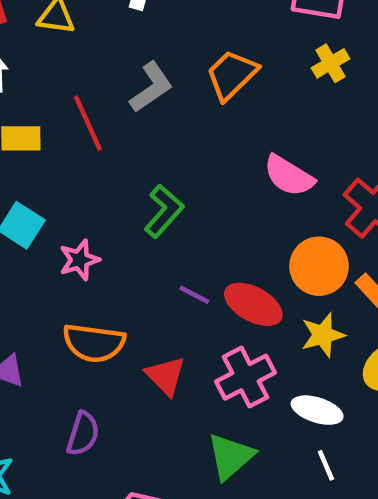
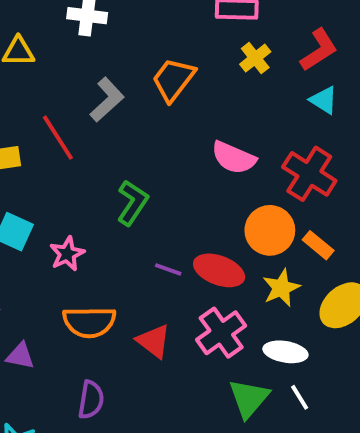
green triangle: (230, 456) -> (249, 398), moved

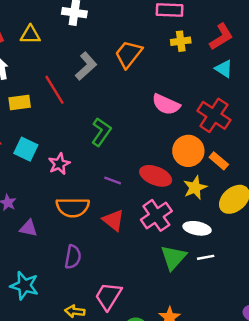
yellow cross: (255, 58) -> (181, 41), turned 30
purple line: (168, 269) -> (113, 181), moved
white line: (300, 397) -> (206, 257), turned -70

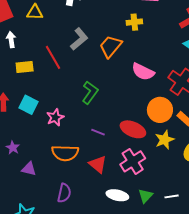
yellow cross: (181, 41) -> (134, 22), moved
orange trapezoid: (128, 54) -> (111, 46), moved
white ellipse: (197, 228) -> (117, 195), moved
green triangle: (173, 257) -> (145, 196), size x0.7

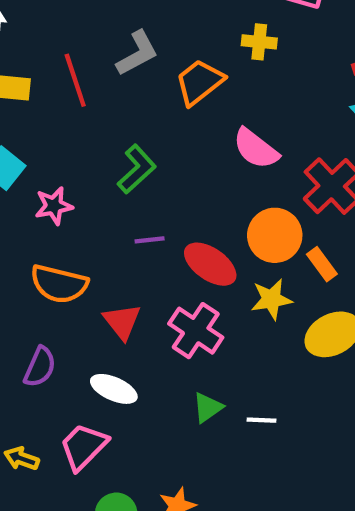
purple line: (98, 132) -> (150, 240), moved, turned -40
pink cross: (133, 161) -> (196, 331), turned -35
white ellipse: (117, 195) -> (114, 389), moved

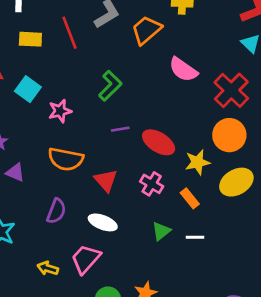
orange circle: (275, 235) -> (229, 135), moved
orange rectangle: (322, 264) -> (190, 198), moved
pink cross: (196, 331) -> (152, 184), size x0.7

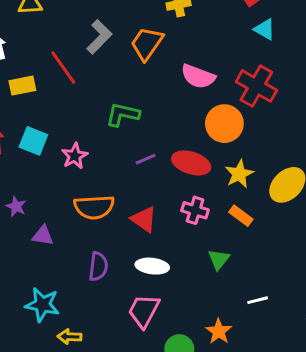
green L-shape: (110, 86) -> (123, 114), turned -108
orange circle: (229, 135) -> (224, 124), moved
white line: (195, 237) -> (258, 300), moved
yellow arrow: (48, 268) -> (70, 337), moved

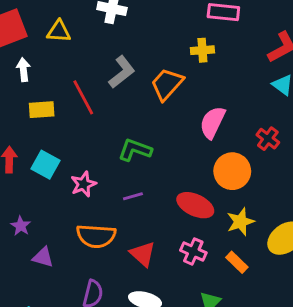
pink semicircle: (198, 76) -> (213, 122), turned 88
red cross: (256, 86) -> (268, 139), size x0.6
purple line: (146, 159) -> (133, 196), moved

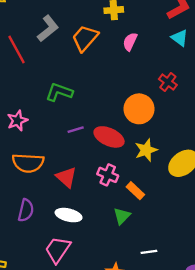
pink semicircle: (213, 122) -> (130, 42), moved, size x0.7
purple line: (133, 196) -> (76, 130), moved
orange rectangle: (237, 262) -> (135, 191), moved

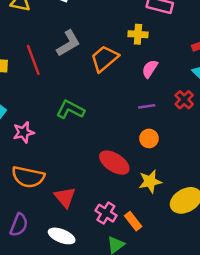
red cross: (168, 82) -> (184, 100), moved
orange circle: (139, 109) -> (149, 138), size x0.6
purple line: (76, 130) -> (147, 106), moved
pink cross: (108, 175) -> (106, 213), moved

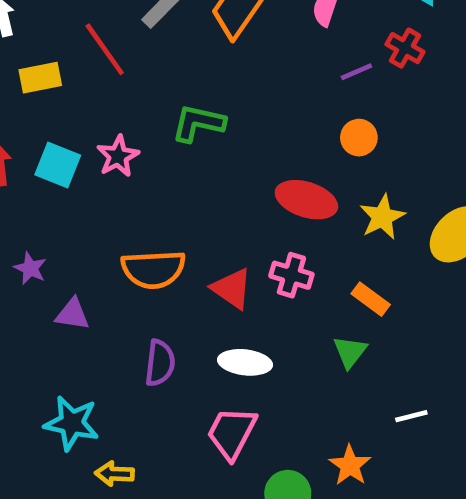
purple line: (147, 106) -> (356, 72), moved
pink star: (24, 132) -> (118, 156), moved
pink cross: (106, 213) -> (291, 275), moved

